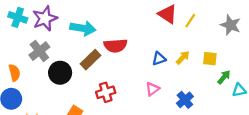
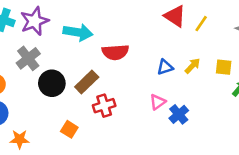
brown rectangle: (90, 60) -> (87, 82), moved
blue cross: (185, 100) -> (179, 114), moved

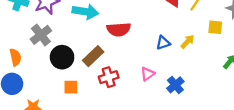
yellow square: (224, 67) -> (215, 27), moved
pink triangle: (158, 102) -> (148, 74), moved
orange square: (69, 129) -> (71, 87), moved, turned -32

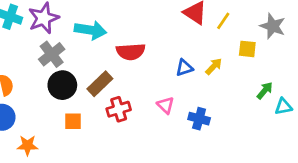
gray cross: (41, 35) -> (52, 54), moved
pink triangle: (148, 74) -> (166, 105), turned -40
blue cross: (175, 85) -> (199, 119), turned -35

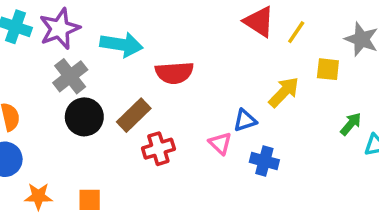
yellow arrow: (214, 66) -> (284, 92), size x1.4
blue triangle: (184, 68) -> (245, 120), moved
orange square: (73, 121) -> (90, 200), moved

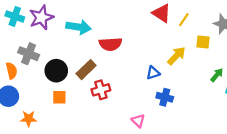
gray cross: (70, 76) -> (29, 54), moved, turned -30
pink triangle: (220, 143) -> (138, 121), moved
orange square: (90, 200) -> (59, 97), moved

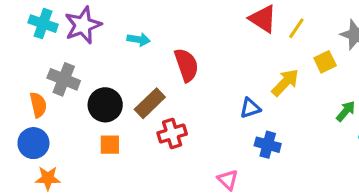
cyan arrow: (79, 27) -> (139, 39), size x0.6
yellow square: (203, 42) -> (325, 62), turned -32
red semicircle: (110, 44) -> (186, 65), turned -105
orange star: (29, 119) -> (48, 178), moved

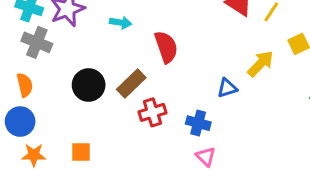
gray cross: (64, 79) -> (37, 42), moved
orange square: (110, 145) -> (81, 152), moved
blue cross: (268, 145) -> (198, 123), moved

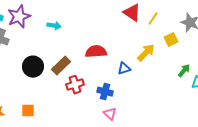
red semicircle: (166, 47) -> (96, 52), moved, turned -75

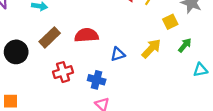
yellow arrow: (146, 53) -> (151, 49), moved
brown rectangle: (61, 66) -> (50, 37), moved
green arrow: (184, 71) -> (185, 45), moved

